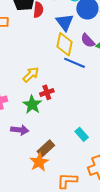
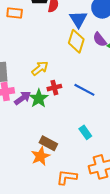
blue line: (74, 63) -> (84, 90), moved
purple arrow: (20, 130) -> (23, 98), moved, turned -48
brown rectangle: (46, 148) -> (48, 143), turned 66

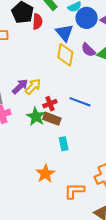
purple arrow: (23, 98) -> (20, 86), moved
cyan rectangle: (85, 132) -> (64, 144), moved, turned 32
brown rectangle: (48, 143) -> (52, 119), moved

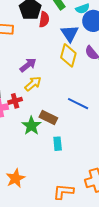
purple arrow: (20, 86) -> (28, 65), moved
red cross: (50, 104) -> (15, 101), moved
green star: (36, 117) -> (31, 126), moved
orange star: (45, 174) -> (16, 178), moved

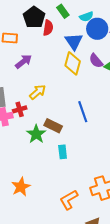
purple arrow: (28, 65) -> (24, 61), moved
blue line: (78, 104) -> (83, 112), turned 45
orange L-shape: (63, 192) -> (69, 200), turned -35

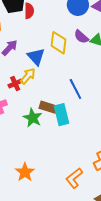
blue triangle: (74, 41) -> (36, 57), moved
red cross: (20, 109) -> (15, 84), moved
cyan rectangle: (63, 152) -> (62, 115), moved, size x1.5

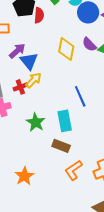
blue triangle: (36, 57) -> (29, 61), moved
brown rectangle: (48, 107) -> (61, 146), moved
orange L-shape: (74, 178) -> (74, 170), moved

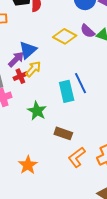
yellow diamond: (66, 49) -> (65, 36), turned -70
purple arrow: (17, 51) -> (16, 59), moved
blue triangle: (29, 61) -> (28, 50), turned 30
cyan rectangle: (65, 121) -> (67, 91), moved

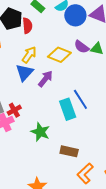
purple arrow: (16, 59) -> (45, 79), moved
yellow arrow: (33, 69) -> (29, 55), moved
red cross: (20, 76) -> (14, 110), moved

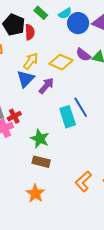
brown rectangle: (69, 151) -> (41, 162), moved

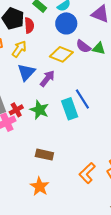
blue circle: (78, 23) -> (66, 23), moved
yellow arrow: (31, 61) -> (19, 49), moved
green star: (40, 139) -> (39, 110), moved

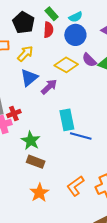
red semicircle: (29, 25) -> (48, 30), moved
blue line: (82, 99) -> (81, 136), moved, turned -50
green star: (39, 110) -> (31, 141), moved
orange star: (40, 186) -> (39, 193), moved

